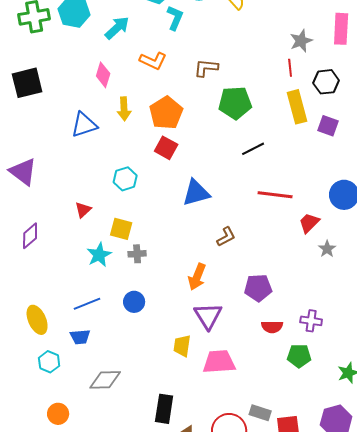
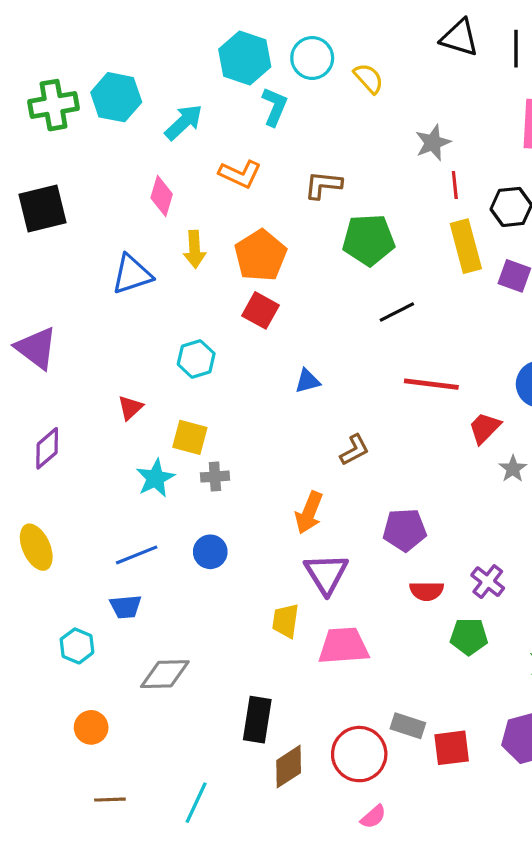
gray star: (301, 41) -> (433, 143), moved
blue triangle: (196, 193) -> (307, 381), size x0.6
yellow ellipse: (37, 320) -> (36, 547), moved
purple cross: (311, 321) -> (488, 582), turned 30

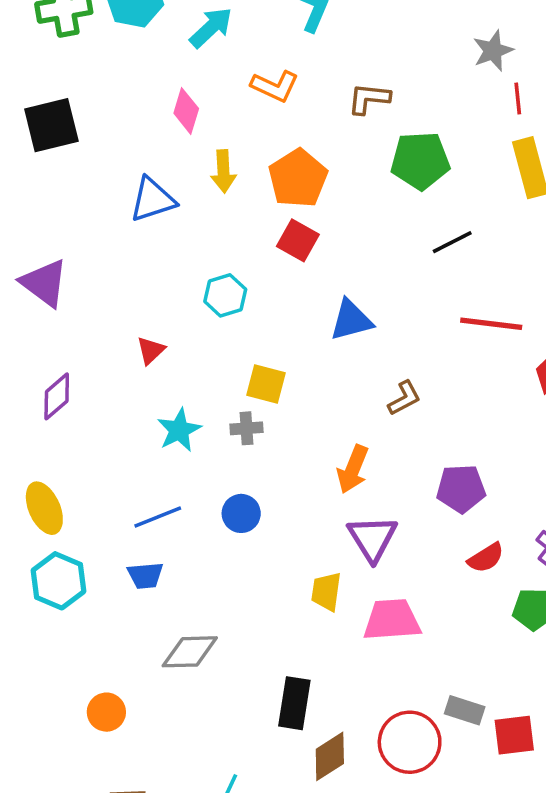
blue triangle: (307, 381) -> (351, 320), size x1.5
yellow square: (190, 437) -> (266, 384), moved
red semicircle: (427, 591) -> (486, 558), turned -32
cyan hexagon: (77, 646) -> (59, 581), moved, size x1.4

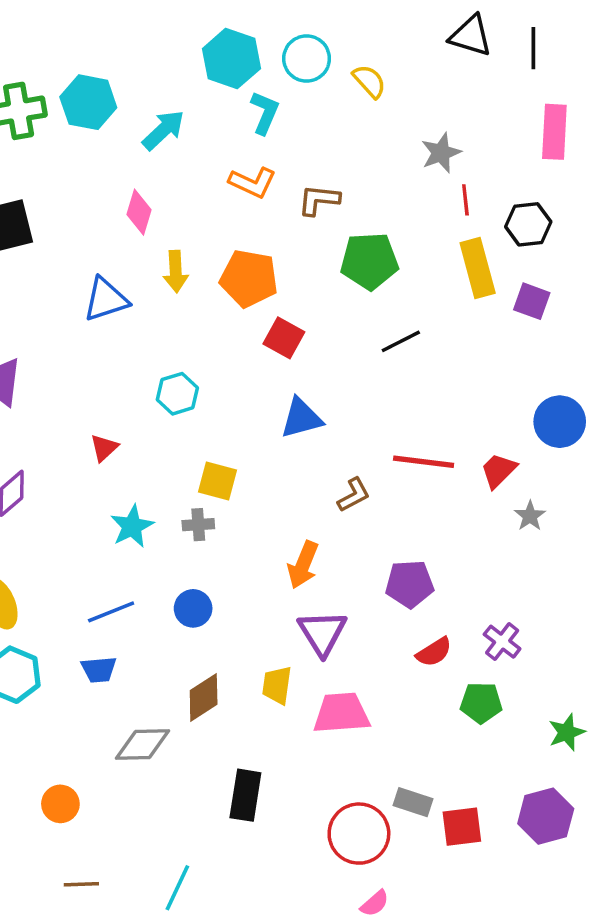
orange L-shape: (275, 86) -> (252, 182), moved
orange pentagon: (298, 178) -> (249, 278), turned -30
red square: (298, 240) -> (284, 338), moved
red line: (491, 324) -> (424, 462), moved
brown diamond: (330, 756) -> (204, 697), moved

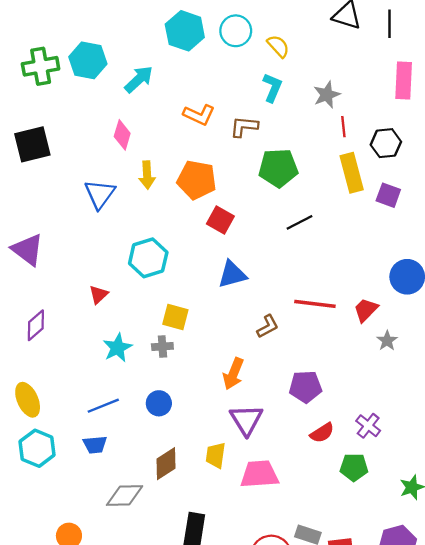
cyan L-shape: (265, 113) -> (272, 88), moved
blue triangle: (106, 299) -> (100, 194), turned -36
cyan hexagon: (177, 394) -> (148, 258), size x1.4

